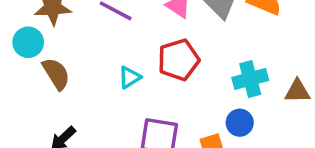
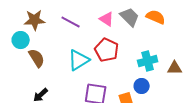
red pentagon: (179, 60) -> (107, 50), turned -30
cyan triangle: (130, 77) -> (79, 60), size x1.6

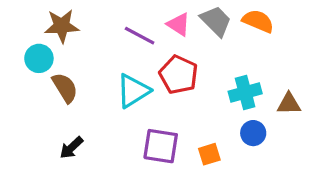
purple line: (71, 22) -> (140, 36), moved
blue circle: (142, 86) -> (253, 133), moved

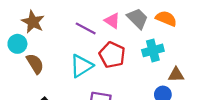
brown star: (62, 26) -> (33, 22), turned 30
cyan cross: (245, 92) -> (153, 50), moved
brown triangle: (289, 104) -> (176, 75), moved

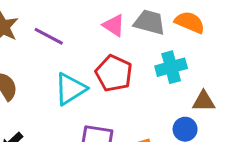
gray trapezoid: (138, 19) -> (149, 22), turned -30
purple line: (86, 28) -> (49, 36), moved

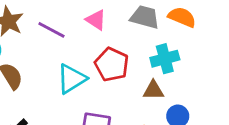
pink triangle: (114, 25) -> (96, 20), moved
brown triangle: (204, 101) -> (153, 90), moved

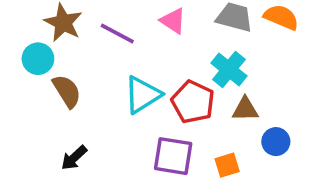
cyan cross: (165, 59) -> (229, 70), moved, turned -36
red pentagon: (112, 64) -> (193, 102), moved

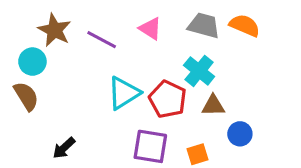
brown semicircle: (67, 91) -> (26, 96), moved

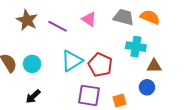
cyan circle: (32, 62) -> (32, 64), moved
cyan cross: (199, 71) -> (136, 47), moved, turned -30
brown triangle: (213, 106) -> (154, 66), moved

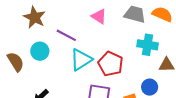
purple line: (58, 26) -> (66, 35), moved
cyan circle: (32, 64) -> (40, 51), moved
blue circle: (147, 87) -> (150, 87), moved

